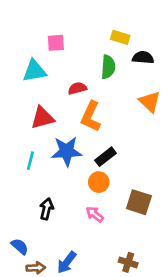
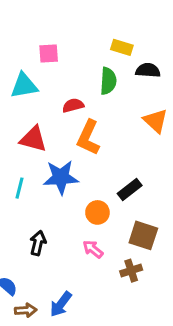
red triangle: (42, 118) -> (33, 139), turned 30
black rectangle: (105, 157) -> (130, 190), moved
brown cross: (128, 262) -> (131, 271), moved, turned -36

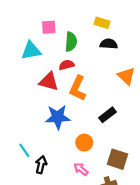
black semicircle: (148, 70) -> (109, 44), moved
green semicircle: (108, 81) -> (71, 42), moved
red triangle: (33, 139) -> (49, 82), moved
cyan line: (20, 188) -> (24, 150), moved, turned -48
black rectangle: (130, 190) -> (108, 115), moved

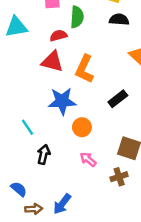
cyan triangle: (31, 51) -> (16, 27), moved
red semicircle: (67, 65) -> (58, 36), moved
orange circle: (84, 143) -> (82, 127), moved
cyan line: (24, 150) -> (27, 127), moved

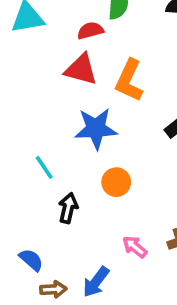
orange circle: (82, 127) -> (116, 182), moved
pink arrow: (88, 159) -> (135, 247), moved

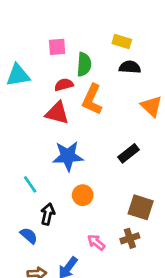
orange L-shape: (129, 80) -> (92, 99), moved
blue semicircle: (31, 260) -> (29, 236), moved

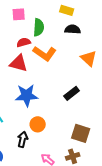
orange L-shape: (92, 99) -> (45, 53), turned -80
black arrow: (48, 214) -> (23, 139), moved

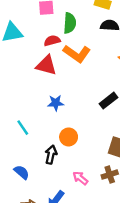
blue star: (27, 95) -> (56, 103), size x0.6

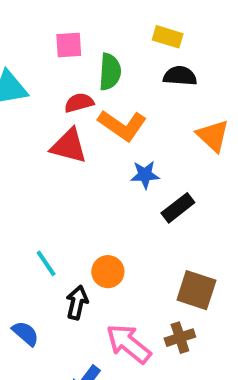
blue star: (56, 103) -> (145, 175), moved
cyan line: (23, 128) -> (46, 263), moved
pink arrow: (80, 178) -> (128, 344), size x1.6

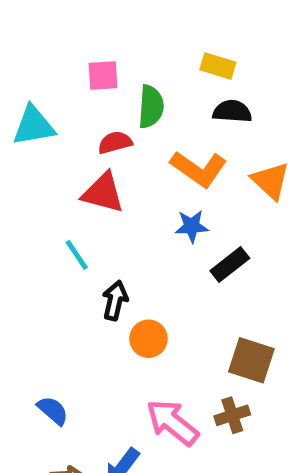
orange L-shape: (122, 125) -> (199, 169), moved
cyan line: (46, 263) -> (77, 255), moved
black arrow: (77, 303) -> (115, 300), moved

